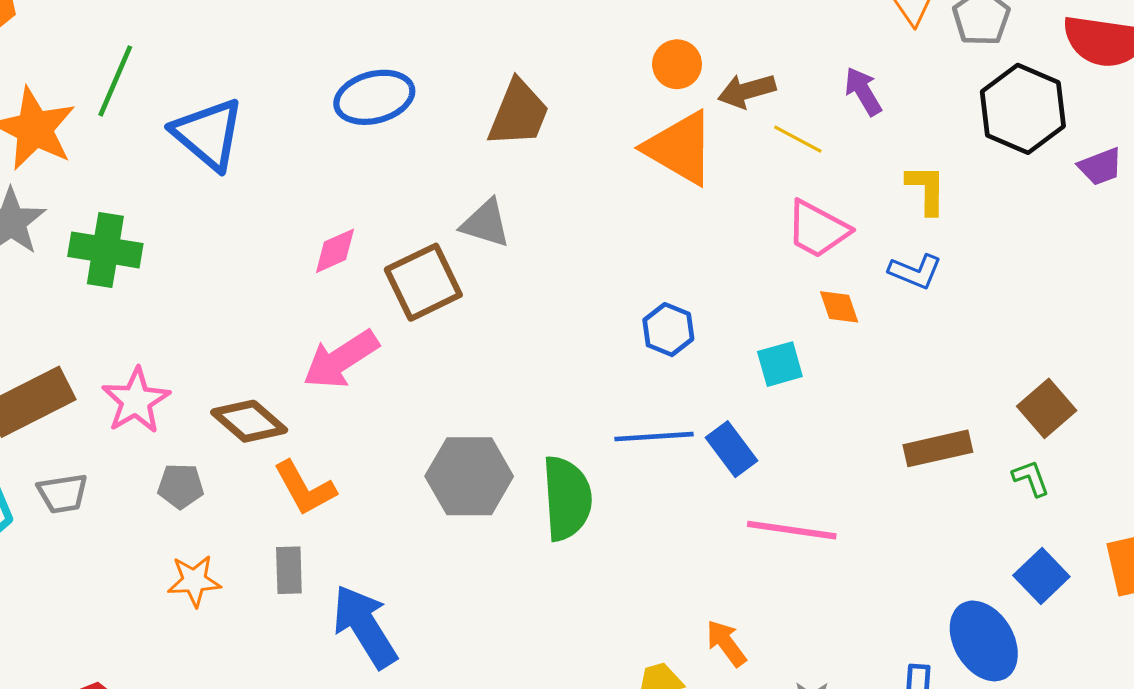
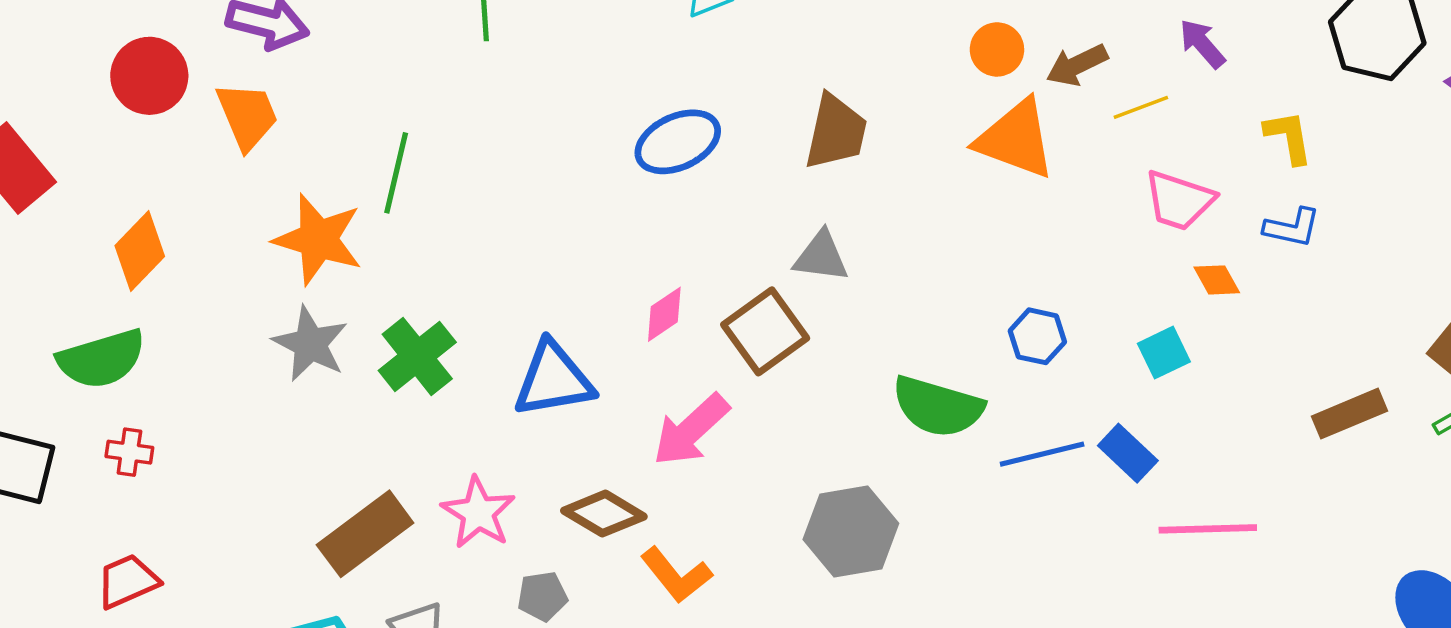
blue triangle: (208, 134) -> (553, 380), moved, turned -40
yellow line: (798, 139) -> (1141, 107), turned -39
green cross: (105, 250) -> (417, 356), turned -38
green semicircle: (567, 498) -> (938, 407), moved, turned 120

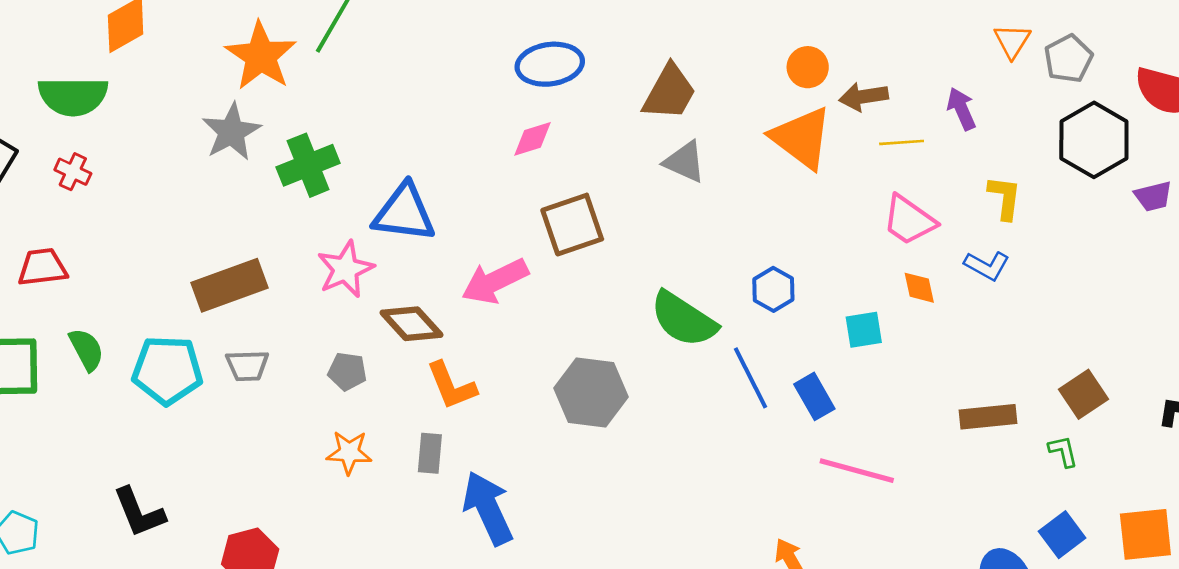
gray triangle: (821, 257) -> (685, 162), moved
pink diamond: (664, 314) -> (533, 139), moved
blue line: (1042, 454) -> (750, 378), turned 60
pink star: (478, 513) -> (345, 269), moved

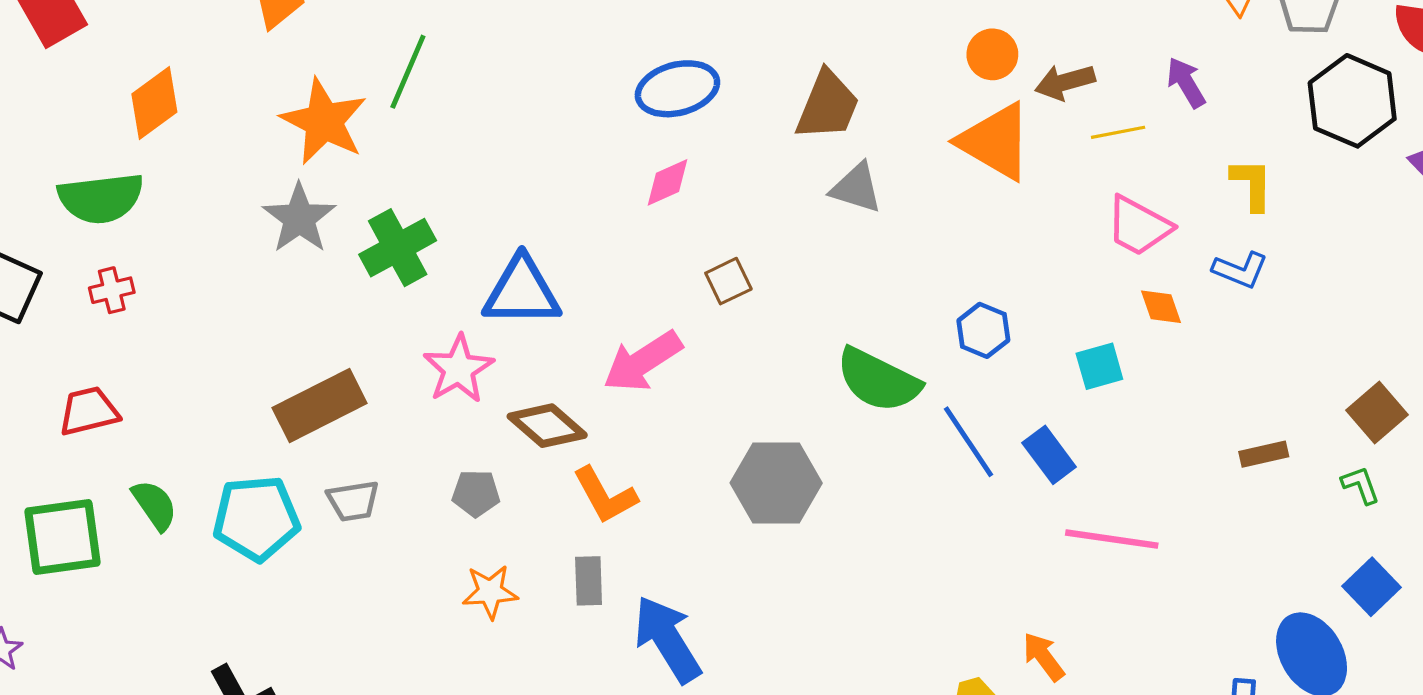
red cross: (73, 172) -> (112, 290), turned -32
brown square: (572, 225) -> (728, 281), size x0.6
brown rectangle: (988, 417) -> (1264, 454), size x0.7

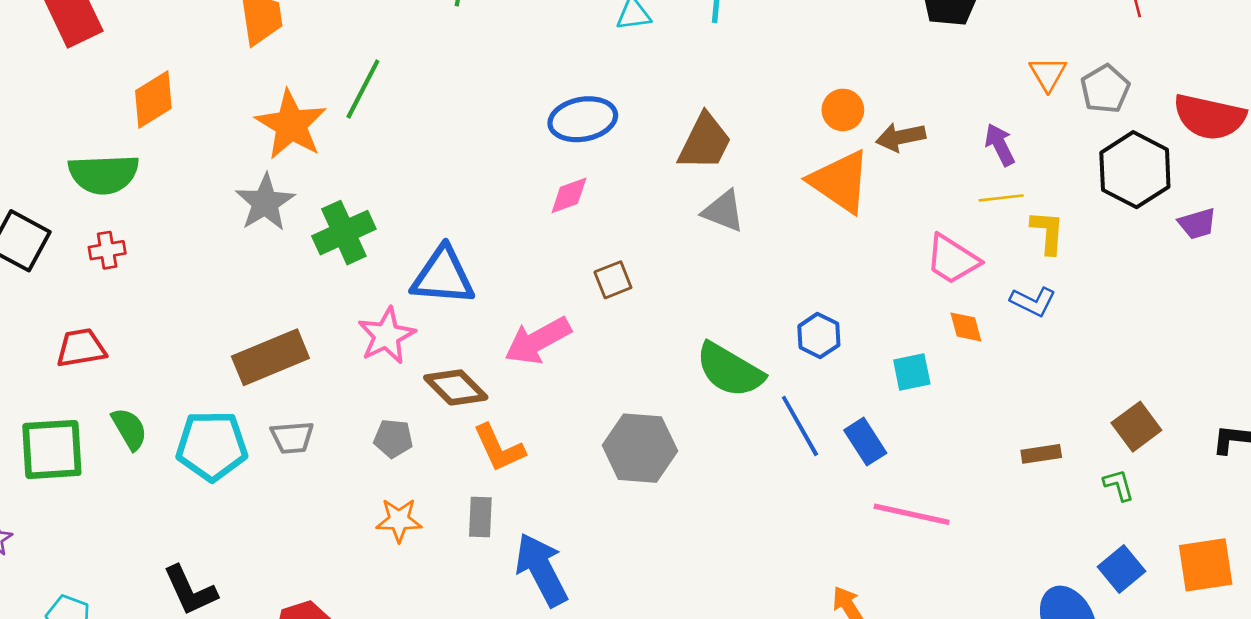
yellow line: (1118, 132) -> (1001, 198), moved

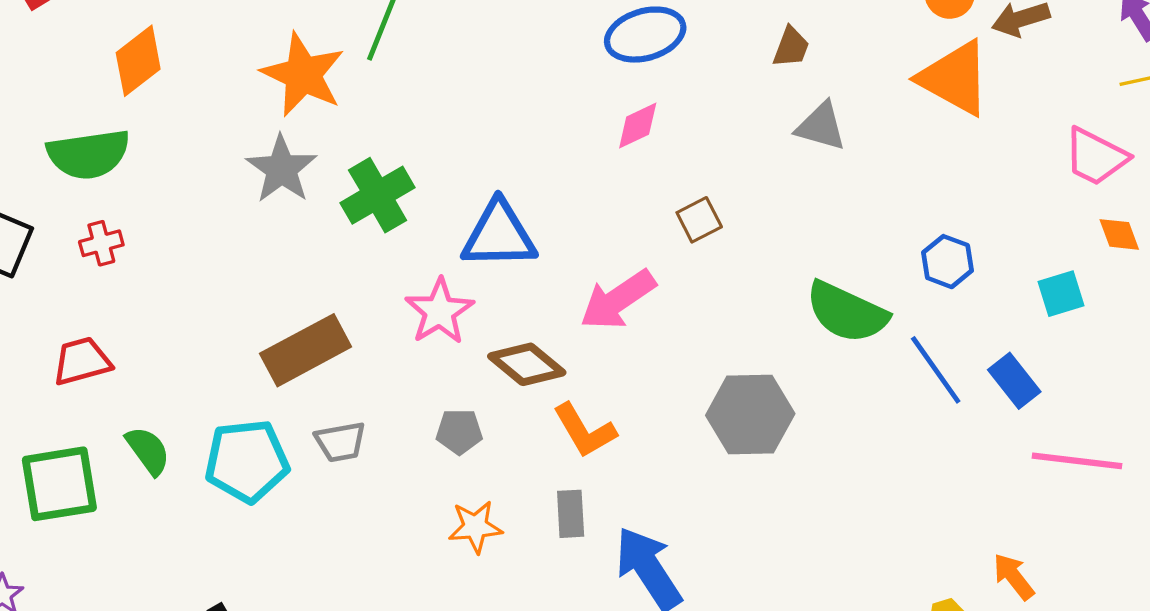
brown trapezoid: (705, 142) -> (791, 47), size x0.6

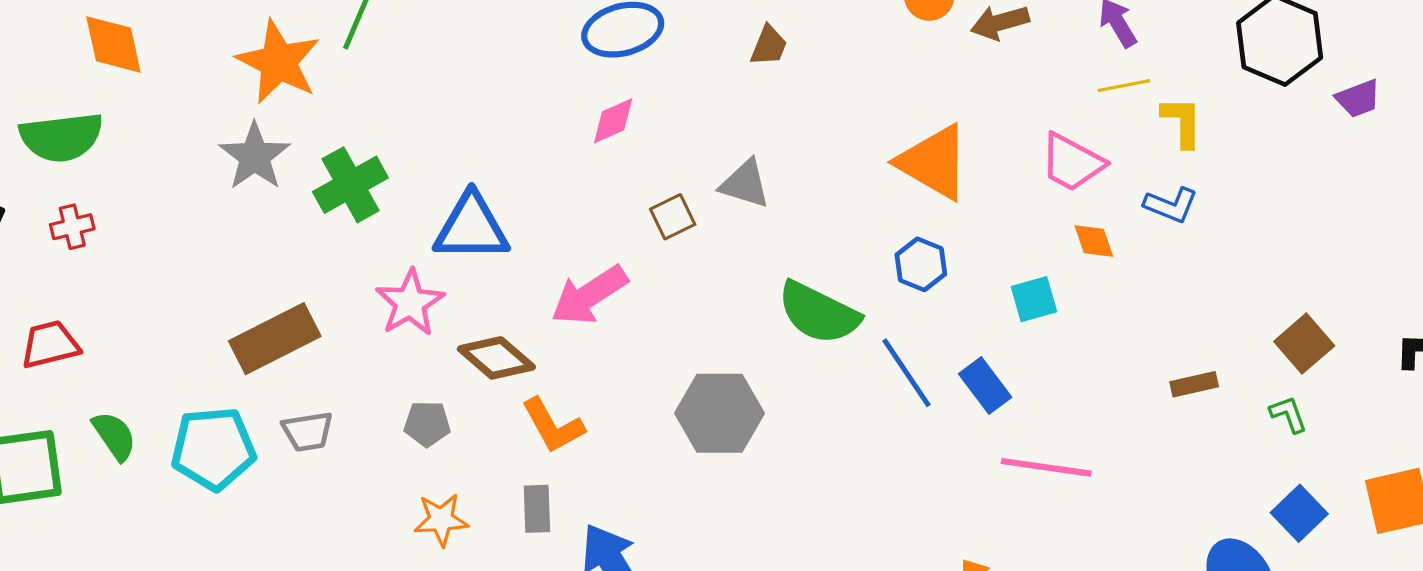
orange diamond: (138, 61) -> (113, 44), turned -66
orange triangle: (955, 78) -> (934, 162), moved
gray triangle: (821, 126) -> (745, 184), moved

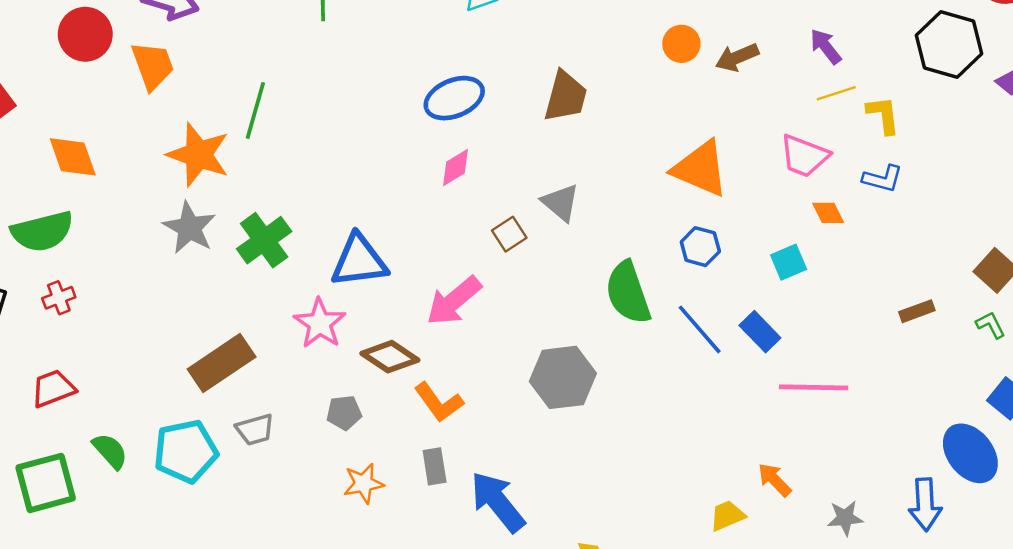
brown trapezoid: (769, 46) -> (566, 96), size x1.6
gray triangle: (745, 184) -> (561, 203), turned 30
green semicircle: (819, 313) -> (628, 293), turned 52

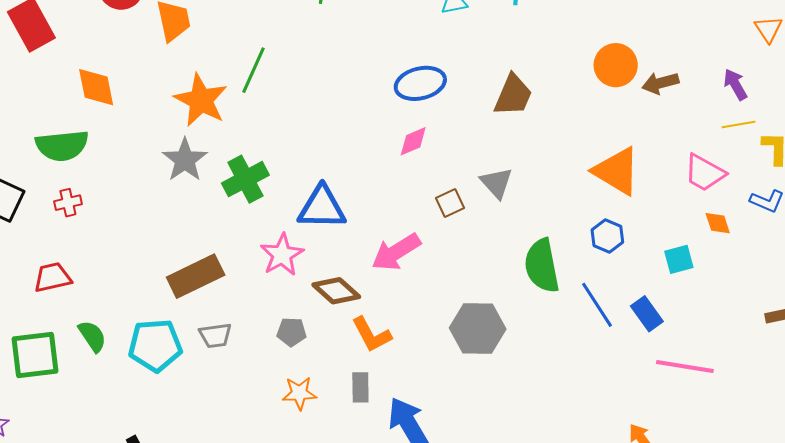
orange circle: (681, 44) -> (616, 65), size x1.4

